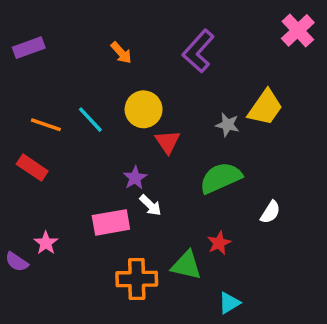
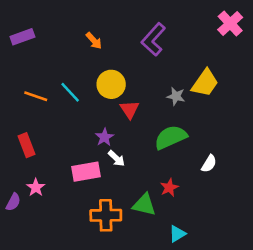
red rectangle: (32, 168) -> (26, 145), moved, turned 35
purple semicircle: (17, 262) -> (13, 202), turned -96

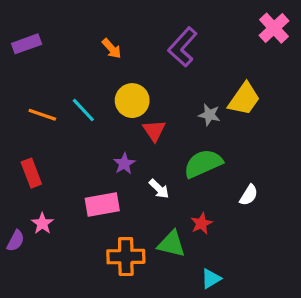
white arrow: (116, 158) -> (159, 189), moved

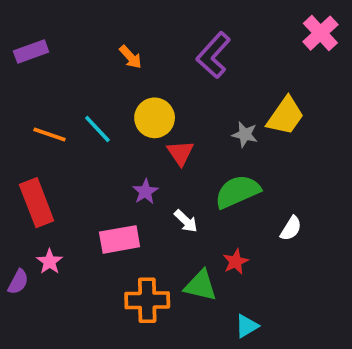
red rectangle: (31, 173) -> (37, 203), size x1.4

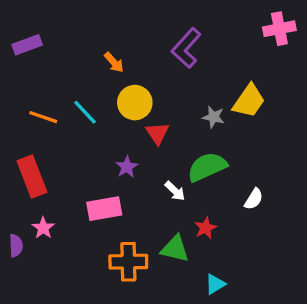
pink cross: (320, 33) -> (279, 29), turned 32
orange arrow: (131, 57) -> (114, 62), moved
white arrow: (186, 221) -> (175, 191), moved
purple semicircle: (18, 282) -> (16, 246), turned -30

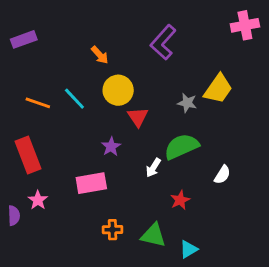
white arrow: (175, 191) -> (153, 168), turned 78
green triangle: (175, 249) -> (153, 235), moved
orange cross: (128, 262) -> (112, 230), size x0.6

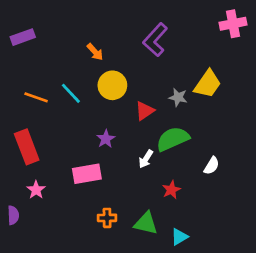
red triangle: (138, 117) -> (145, 111), moved, turned 30
purple semicircle: (14, 216) -> (13, 215), moved

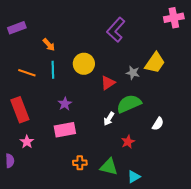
orange arrow: (95, 52) -> (49, 45), moved
cyan line: (71, 93) -> (53, 70), turned 42
purple star: (106, 139) -> (65, 104), moved

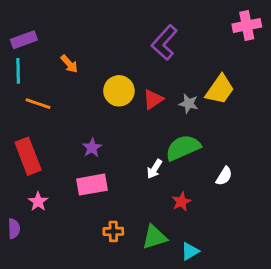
cyan line: (53, 70) -> (18, 71), moved
red triangle: (108, 83) -> (153, 99), moved
green triangle: (109, 167) -> (154, 237), turned -30

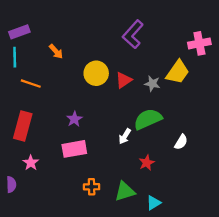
pink cross: (247, 25) -> (199, 43), moved
red rectangle: (28, 156) -> (23, 126), turned 36

